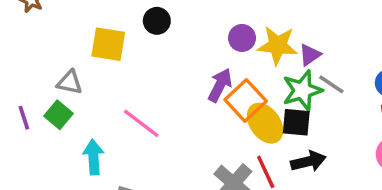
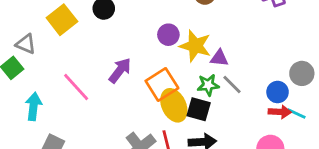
yellow square: (108, 44) -> (62, 20), turned 32
purple triangle: (310, 55) -> (219, 58), turned 30
purple arrow: (220, 85) -> (120, 70), moved
green star: (302, 90) -> (208, 85), size x0.7

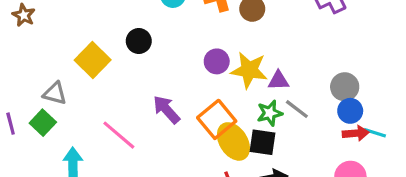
purple arrow: (120, 70) -> (166, 110), turned -72
gray circle: (302, 73) -> (345, 87), moved

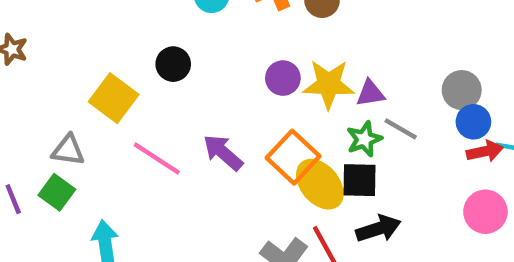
pink line: (119, 135) -> (157, 158), moved

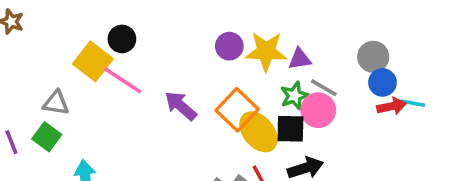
black circle: (173, 64) -> (122, 39), moved
pink line: (157, 158) -> (123, 80), moved
pink circle: (485, 212) -> (318, 110), moved

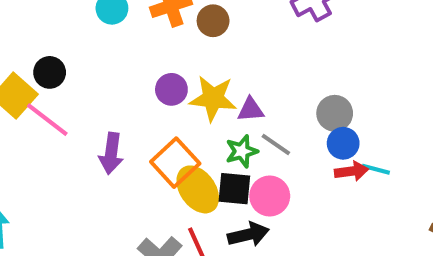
purple arrow: (181, 106) -> (111, 153), turned -128
pink circle: (318, 110) -> (270, 196), moved

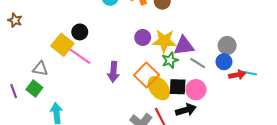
purple triangle: (251, 110) -> (184, 46), size x1.5
blue circle: (343, 143) -> (224, 62), moved
green star: (242, 151) -> (170, 60), moved

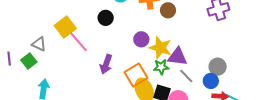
black circle: (80, 32) -> (106, 18), moved

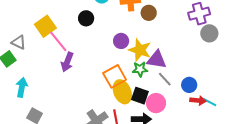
purple arrow: (106, 64) -> (67, 62), moved
gray circle: (218, 67) -> (209, 33), moved

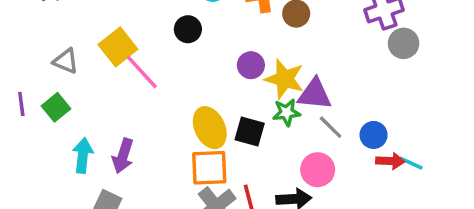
gray triangle: (19, 42) -> (66, 61), moved
purple arrow: (67, 62) -> (123, 156), moved
orange square: (115, 76) -> (209, 168), moved, turned 30
yellow ellipse: (122, 92) -> (210, 128), moved
black square: (140, 96) -> (250, 132), moved

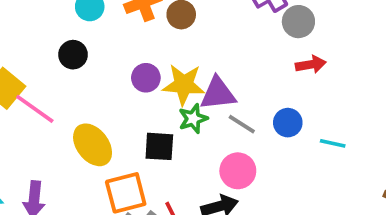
yellow ellipse: (210, 128) -> (93, 145), moved
red arrow: (390, 161) -> (311, 65), moved

